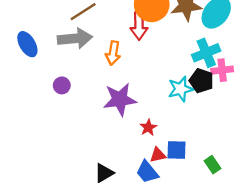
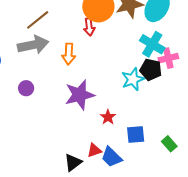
red arrow: (139, 26) -> (89, 27), size x0.7
cyan cross: (206, 53) -> (152, 44), turned -30
red triangle: (158, 155) -> (94, 150), moved

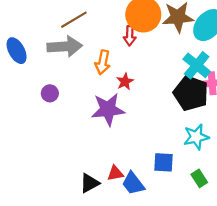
black pentagon: (151, 70) -> (191, 93), size x1.4
cyan star: (133, 79) -> (196, 137), moved
red star: (108, 117) -> (125, 82), moved

